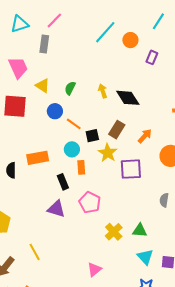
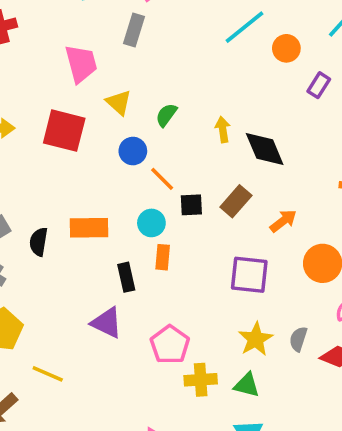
yellow star: (108, 153) -> (256, 339), moved
pink pentagon: (90, 203) -> (170, 345), moved
yellow cross: (114, 232) -> (201, 380), turned 30
yellow line: (35, 252) -> (48, 374), moved, turned -48

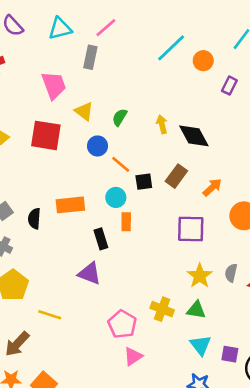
pink pentagon: (170, 345) -> (122, 324), moved
yellow cross: (201, 380) -> (162, 309), turned 30

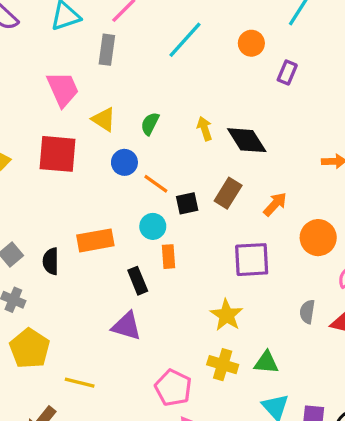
cyan line: (171, 48) -> (185, 40), moved
yellow star: (200, 276) -> (227, 315), moved

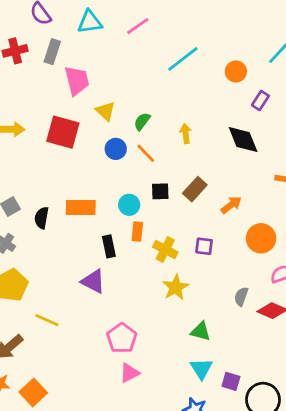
gray rectangle: (107, 50) -> (52, 52), moved
black diamond: (247, 140) -> (243, 139), moved
orange line: (156, 184) -> (146, 153), moved
purple square: (252, 260) -> (204, 246), size x0.6
yellow cross: (223, 365) -> (165, 250), moved

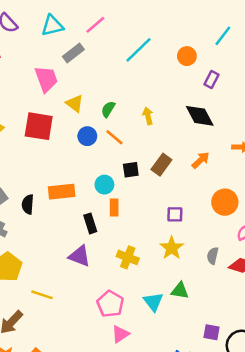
gray rectangle: (52, 52) -> (73, 53), moved, turned 40
orange arrow: (231, 205) -> (201, 160), moved
yellow cross: (165, 250) -> (128, 257), moved
yellow star: (176, 287) -> (172, 248), moved
cyan triangle: (201, 369) -> (153, 302), moved

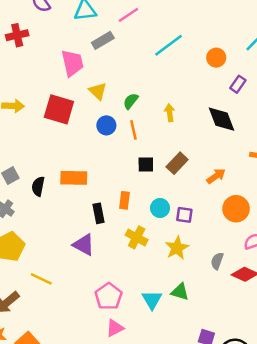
orange line: (114, 137) -> (133, 130), turned 30
orange arrow: (201, 160) -> (216, 176), moved
cyan circle: (104, 185) -> (160, 208), moved
yellow cross: (128, 257) -> (137, 237), moved

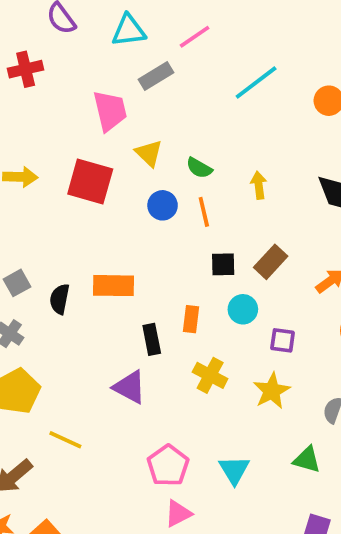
green semicircle: (131, 101) -> (199, 168), turned -98
cyan circle: (160, 208) -> (243, 309), moved
green triangle: (180, 292) -> (307, 460), moved

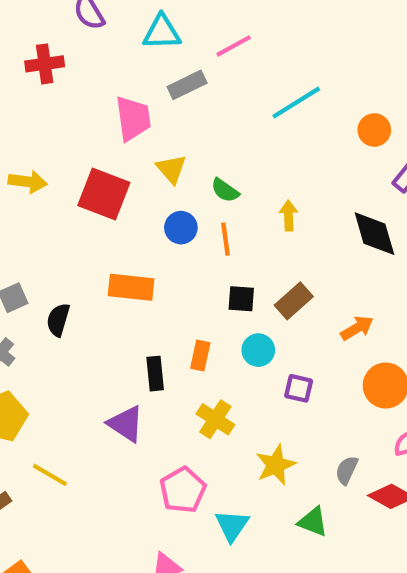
orange rectangle: (114, 286) -> (131, 287), moved
yellow star: (272, 391) -> (276, 465), moved
pink pentagon: (168, 466) -> (183, 490), moved

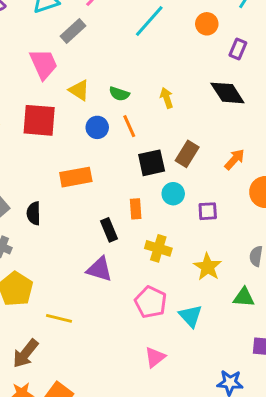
black square: (241, 299) -> (152, 163), size x1.4

